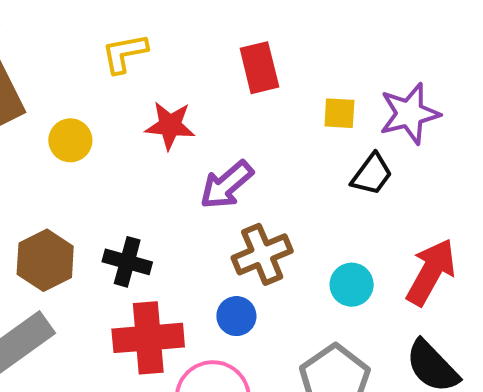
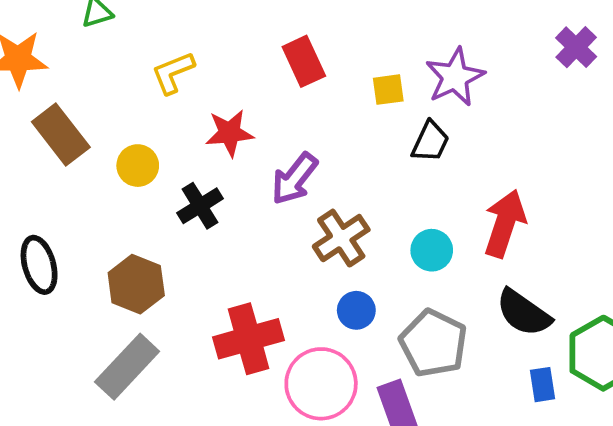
black cross: (127, 262) -> (200, 206), moved, turned -36
blue circle: (236, 316) -> (356, 310), moved

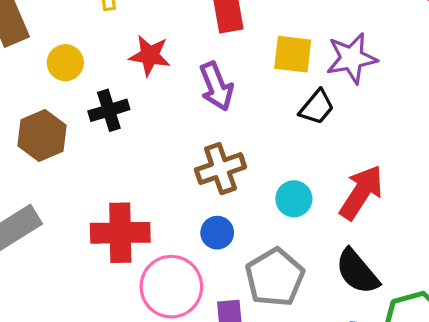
yellow square: (388, 90) -> (293, 54), size x1.4
purple arrow: (294, 179) -> (216, 86), moved, turned -75
brown hexagon: (136, 284) -> (42, 136), moved

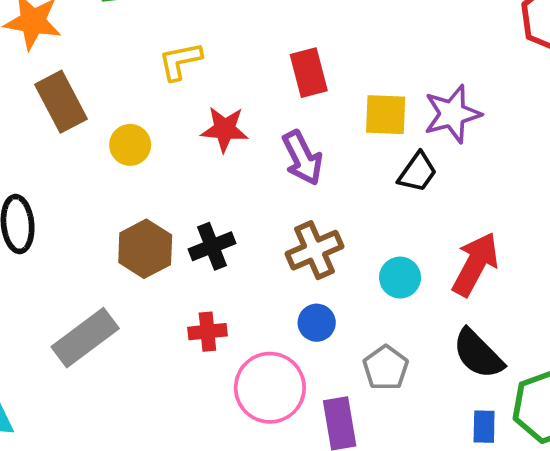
black cross: (109, 110) -> (212, 246), moved
brown hexagon: (42, 136) -> (145, 249), moved
red cross: (120, 233) -> (207, 332), size x0.6
gray pentagon: (275, 277) -> (386, 368), size x0.7

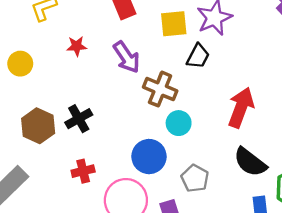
red star: (225, 129) -> (77, 46), size x0.7
brown cross: (315, 250) -> (160, 89), moved, turned -36
cyan circle: (400, 278) -> (179, 123), moved
blue circle: (317, 323) -> (149, 157), size x1.5

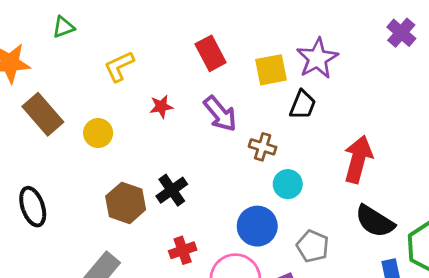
brown cross: (160, 89) -> (263, 147), size x0.7

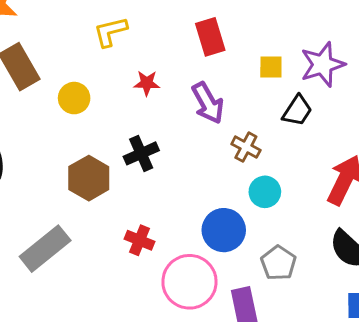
yellow square: (271, 70) -> (271, 67), size x0.7
black cross: (172, 190) -> (141, 153), moved
red cross: (183, 250) -> (140, 240), turned 30

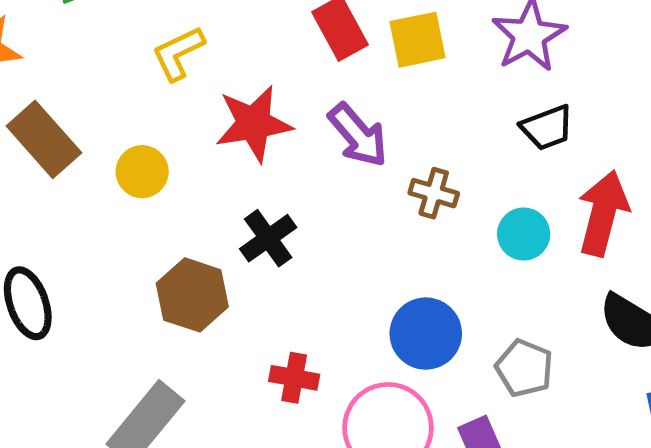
yellow square: (271, 67) -> (418, 40), moved, size x1.4
red star: (147, 83) -> (254, 124), size x1.8
black trapezoid: (297, 111) -> (547, 128), moved, turned 48
cyan circle: (265, 192) -> (524, 234), moved

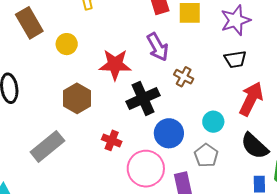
red star: (254, 124) -> (115, 65), moved
cyan circle: (524, 234) -> (213, 122), moved
black cross: (268, 238) -> (143, 98), moved, size x1.4

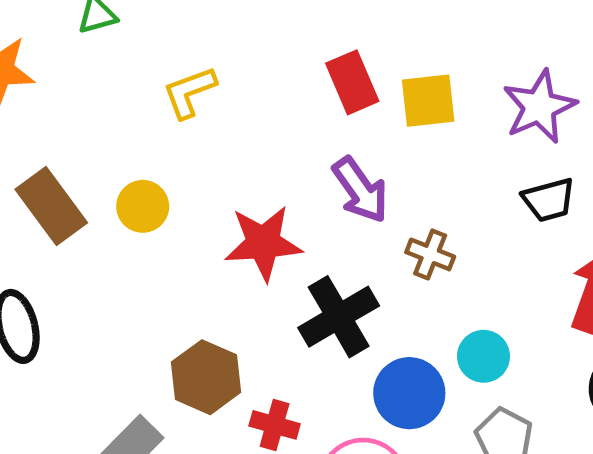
brown rectangle: (29, 23) -> (51, 206), moved
brown hexagon: (77, 98) -> (206, 377), moved
cyan circle: (213, 122) -> (484, 356), moved

